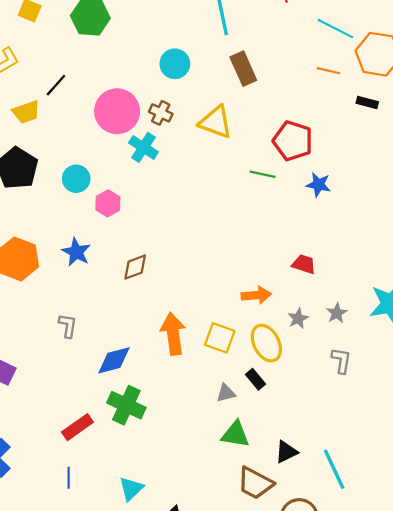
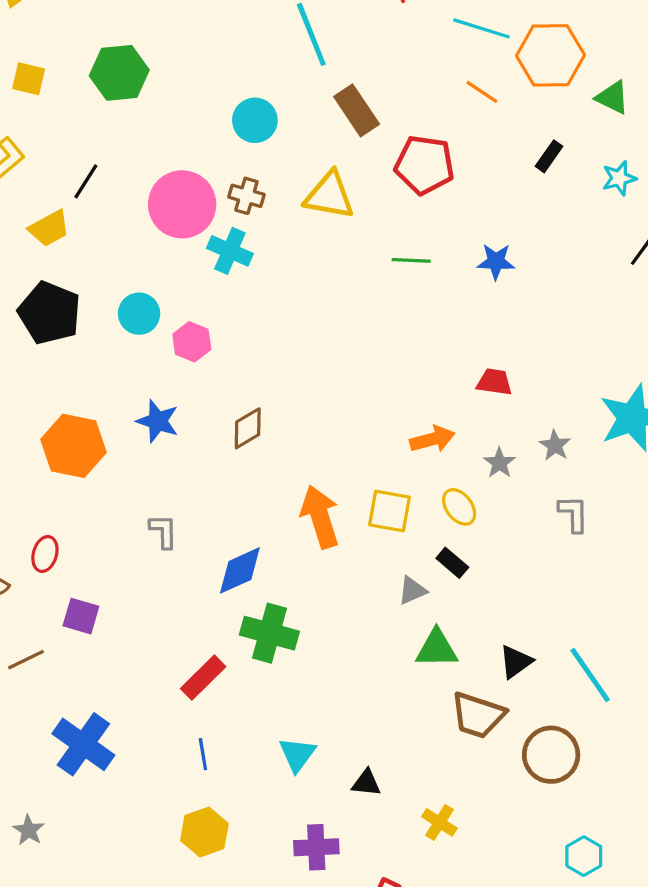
orange line: (328, 71) -> (482, 92), turned 30
black rectangle: (367, 102) -> (549, 156), moved, turned -60
red pentagon: (293, 141) -> (424, 165), moved
yellow ellipse: (266, 343) -> (459, 507), size x0.7

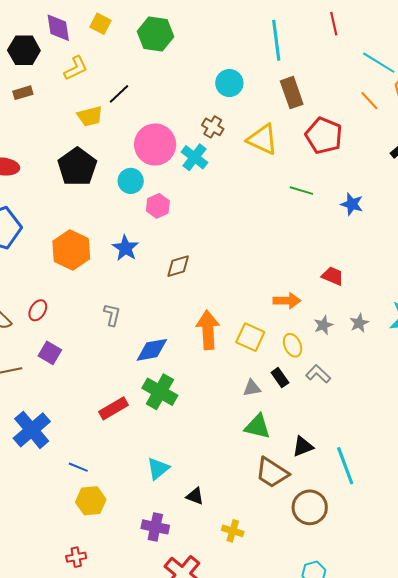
pink circle: (182, 204) -> (155, 145), moved
gray L-shape: (574, 514) -> (318, 374), moved, turned -60
blue line: (203, 754) -> (78, 467), moved, turned -72
yellow cross: (440, 822) -> (233, 531), turned -30

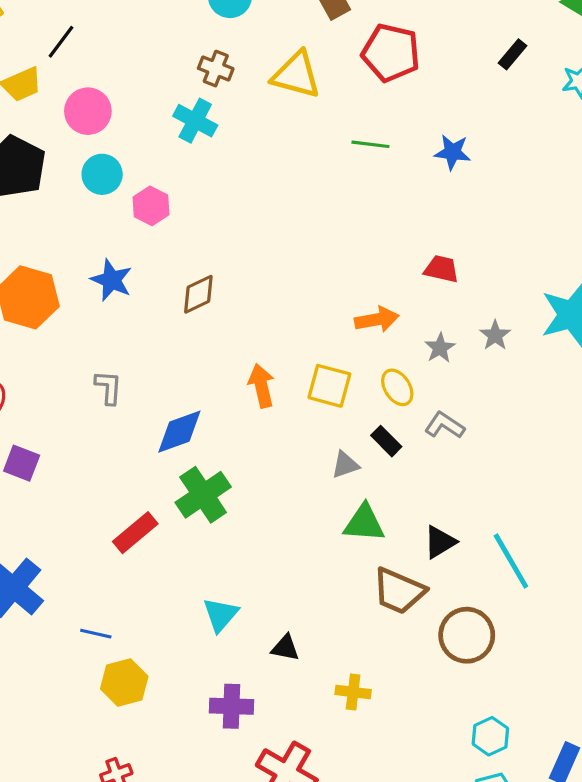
pink circle: (155, 145) -> (88, 111), moved, size x0.7
orange arrow: (208, 330) -> (262, 386), size x0.7
green cross: (160, 392) -> (203, 495), turned 36

